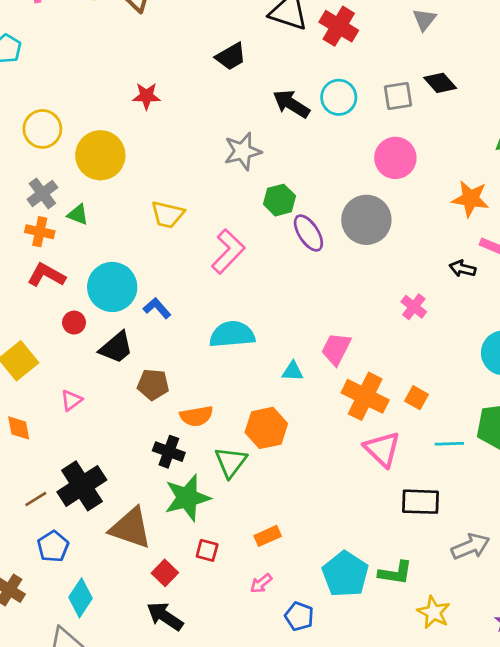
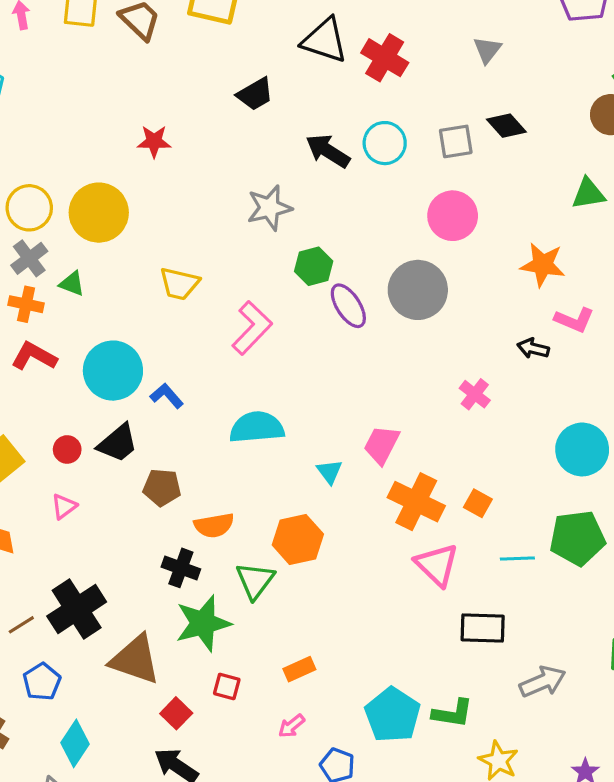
yellow circle: (42, 129) -> (29, 208), moved
red circle: (74, 323) -> (67, 449), moved
cyan triangle: (293, 371) -> (329, 472), turned 50

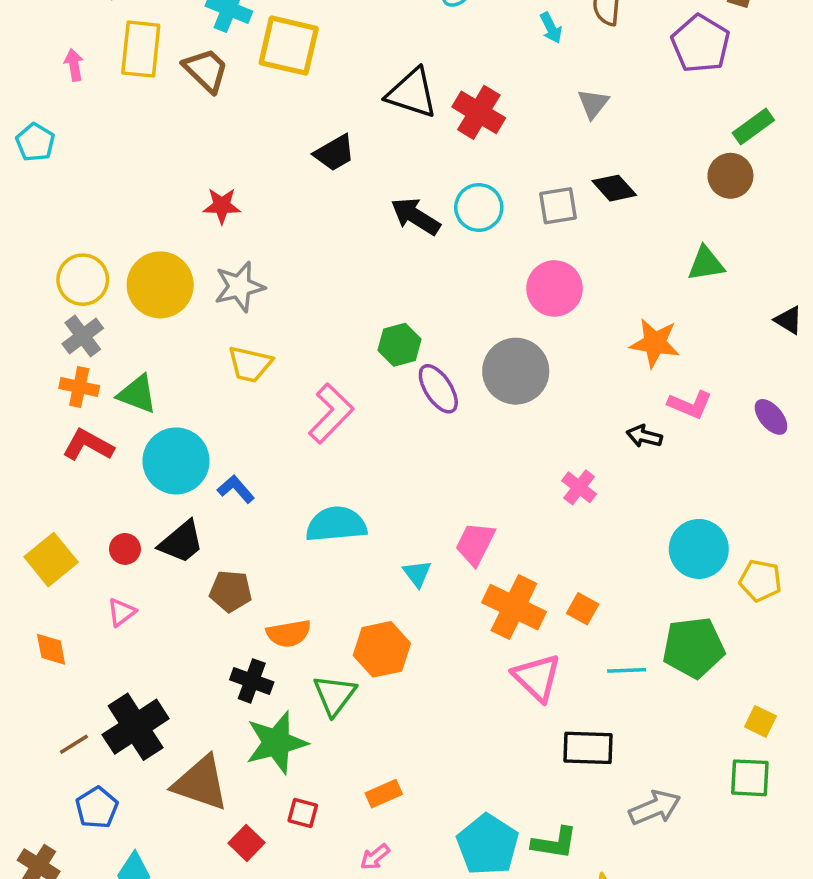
gray star: (269, 208) -> (239, 287), moved
green triangle: (72, 284) -> (137, 394), moved, size x1.4

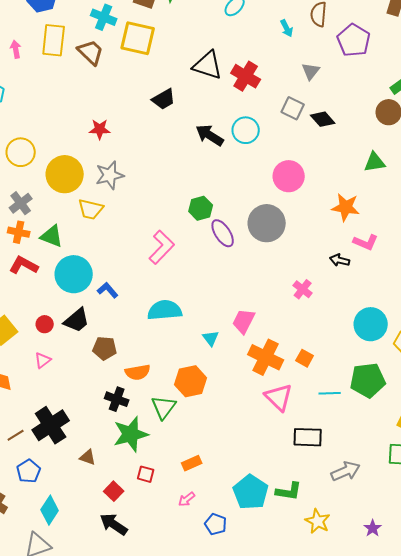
purple pentagon: (701, 44) -> (354, 40), moved
gray square: (558, 206) -> (293, 108), moved, turned 35
yellow circle: (83, 280) -> (21, 152), moved
yellow trapezoid: (250, 364) -> (91, 209), moved
brown triangle: (201, 783) -> (88, 457), size x0.5

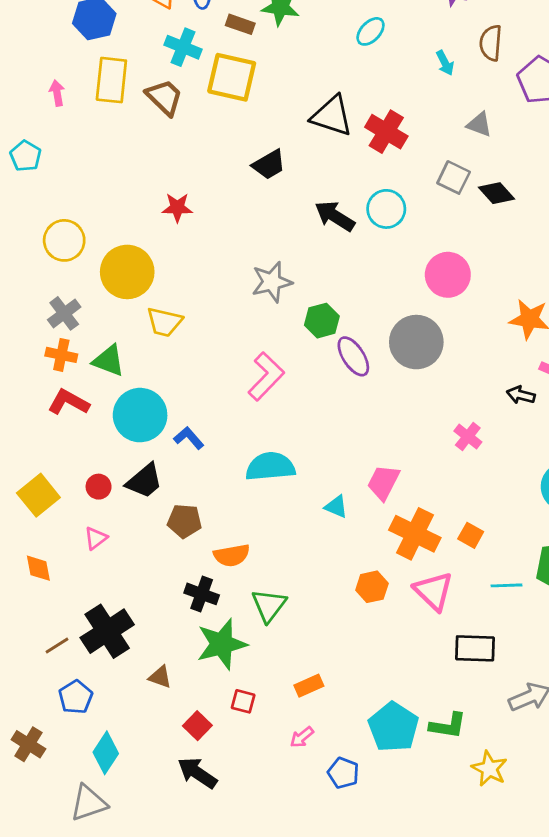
gray triangle: (311, 71) -> (479, 124), turned -48
gray star: (110, 175) -> (272, 282), moved
cyan triangle: (211, 338) -> (336, 507), turned -30
orange hexagon: (191, 381) -> (372, 587), moved, size x0.7

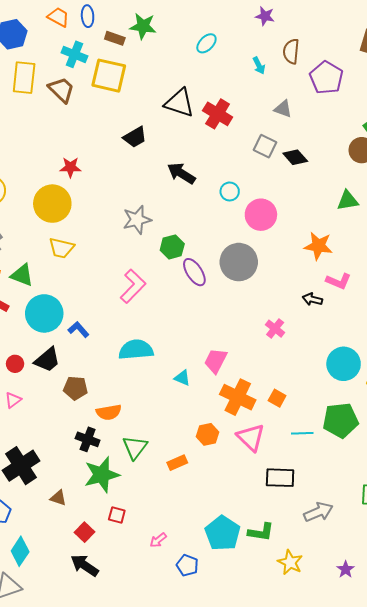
cyan circle: (386, 209) -> (230, 191), moved, size x0.7
yellow circle: (127, 272) -> (52, 204), moved
orange rectangle: (309, 686) -> (177, 463), moved

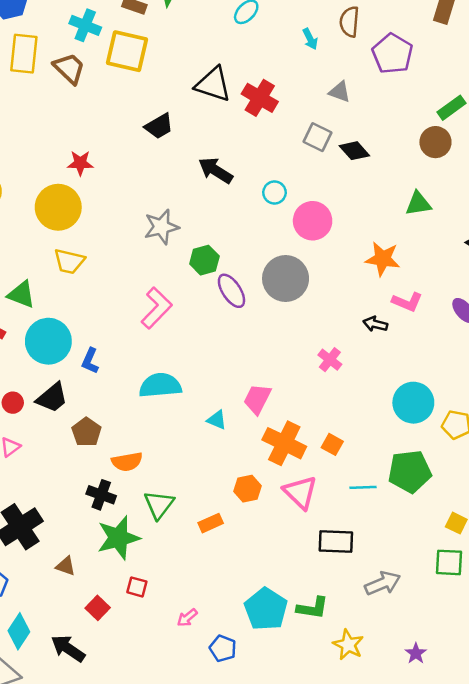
blue L-shape: (79, 330) -> (90, 361), turned -115
brown pentagon: (75, 388) -> (86, 432), turned 30
black arrow: (85, 565) -> (68, 648), moved

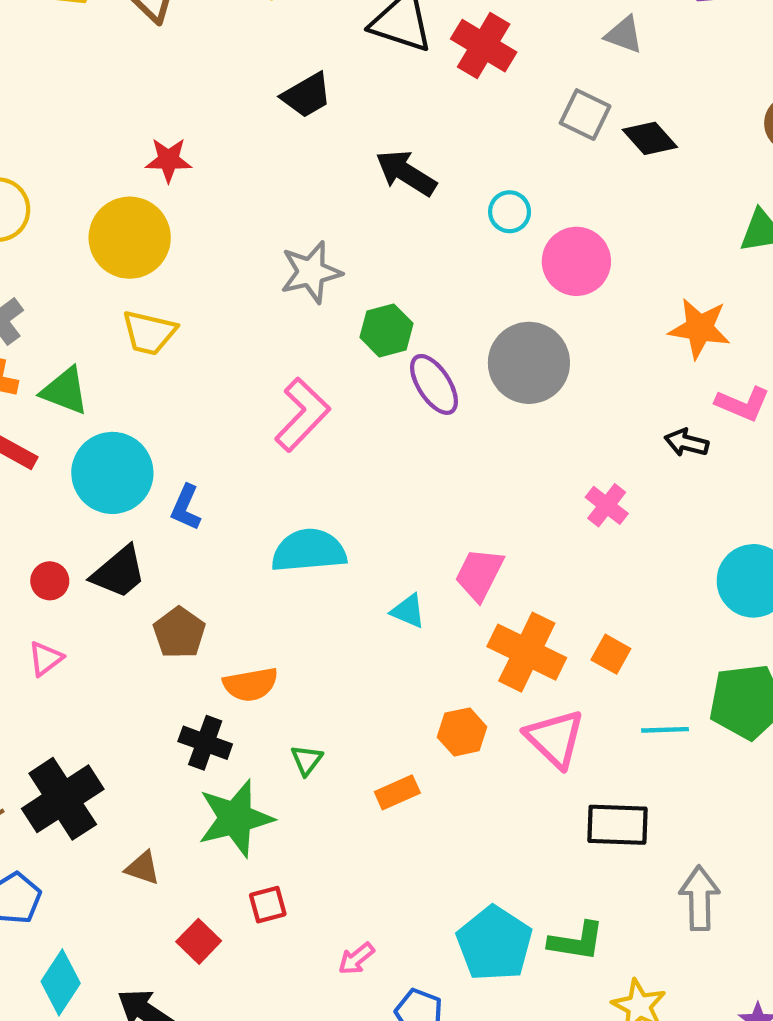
green triangle: (159, 505) -> (307, 760), size x0.6
gray arrow: (383, 583) -> (699, 898), turned -68
red square: (137, 587) -> (268, 905), turned -30

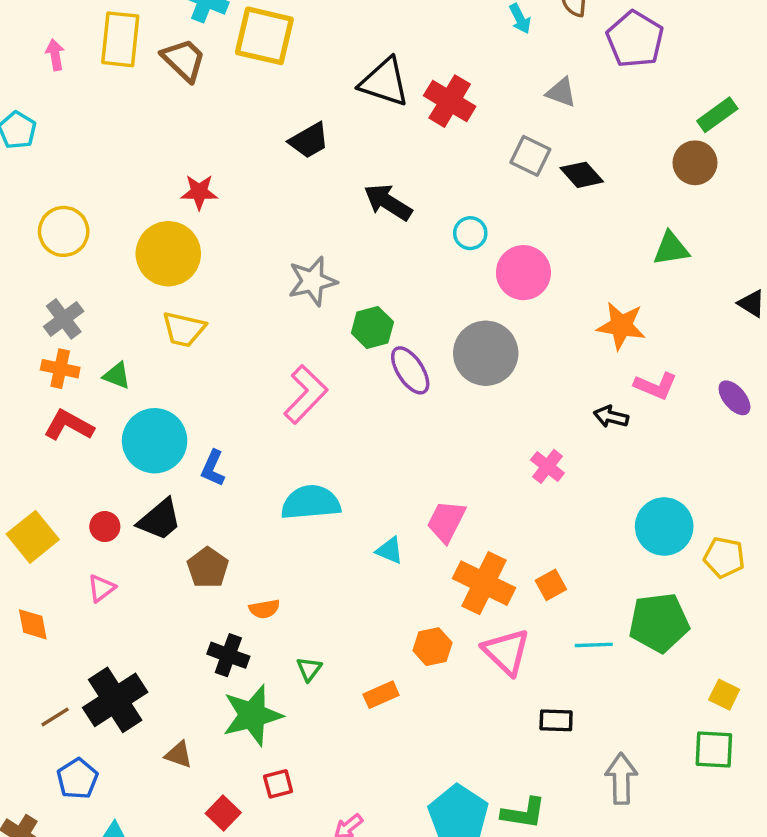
green triangle: (65, 391) -> (117, 376), size x0.7
orange square: (611, 654) -> (551, 585), turned 32
orange semicircle: (251, 684) -> (264, 609), size x0.7
black rectangle: (617, 825) -> (556, 720), size x0.7

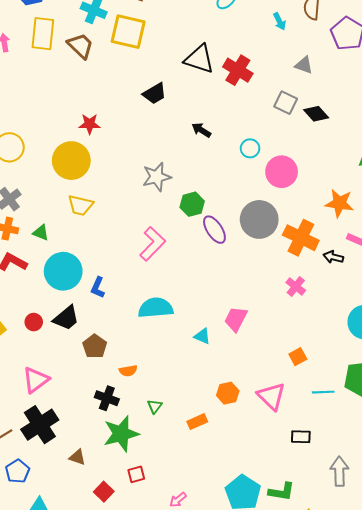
black arrow: (388, 202) -> (201, 130), size x0.7
orange cross: (484, 583) -> (301, 238), moved
pink triangle: (101, 588) -> (36, 380), moved, size x1.6

